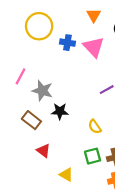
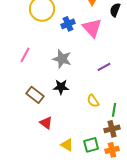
blue cross: (67, 43) -> (68, 24), turned -32
gray star: (42, 91) -> (62, 59), moved
green square: (93, 156) -> (91, 145), moved

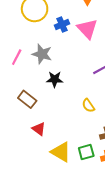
gray star: (62, 59) -> (42, 54), moved
black star: (61, 87) -> (55, 79), moved
yellow triangle: (67, 145) -> (61, 152), size x1.5

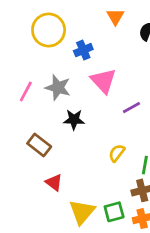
pink triangle: (87, 29) -> (103, 81), moved
yellow semicircle: (88, 106) -> (117, 153), turned 72
yellow triangle: (61, 152) -> (82, 212), turned 40

